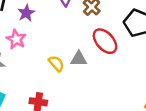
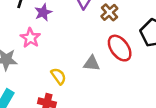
yellow semicircle: (56, 63) -> (58, 76), moved

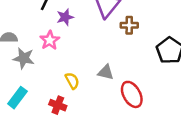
brown cross: (109, 12) -> (129, 25), turned 35
red ellipse: (120, 48) -> (132, 94), moved

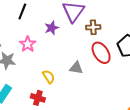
purple star: (65, 17) -> (52, 28), moved
red ellipse: (132, 94) -> (101, 53), moved

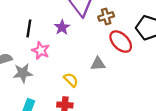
black line: (22, 11) -> (29, 28), moved

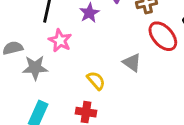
gray triangle: (98, 64) -> (132, 63), turned 35

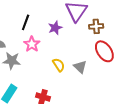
yellow semicircle: (96, 81) -> (59, 65), moved

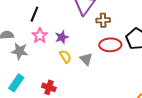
purple star: (55, 28) -> (62, 37), moved
red ellipse: (104, 51) -> (110, 45), turned -60

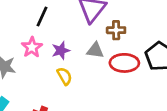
black line: (34, 14) -> (42, 17), moved
gray triangle: (86, 59) -> (95, 50), moved, turned -40

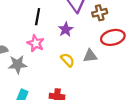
purple star: (61, 50) -> (66, 29), moved
gray triangle: (95, 50) -> (90, 56), moved

